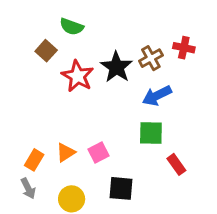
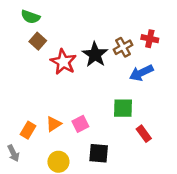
green semicircle: (72, 27) -> (30, 17), moved
blue arrow: (157, 96) -> (141, 73), moved
gray arrow: (28, 188) -> (13, 153), moved

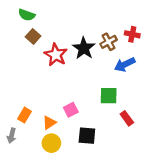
orange triangle: (54, 124) -> (49, 123), moved
gray arrow: (13, 153) -> (12, 136), turned 40

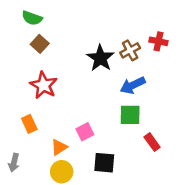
red star: (56, 55) -> (44, 85), moved
blue arrow: (125, 64) -> (133, 85), moved
orange rectangle: (24, 115) -> (29, 124), moved, turned -56

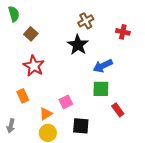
green semicircle: (32, 18) -> (14, 14), moved, turned -126
brown cross: (130, 50) -> (86, 21), moved

